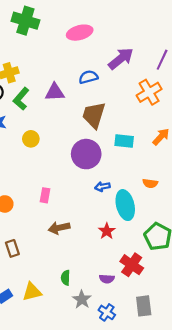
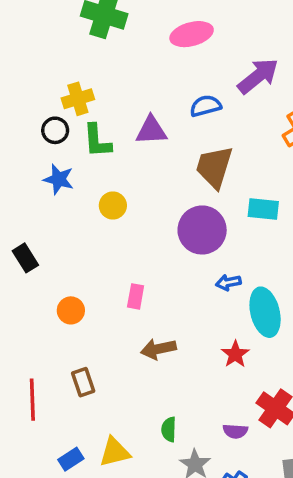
green L-shape: (21, 99) -> (97, 141), turned -45

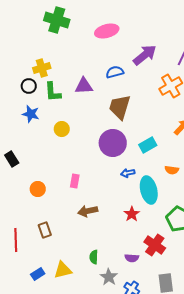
cyan rectangle: (263, 209) -> (148, 145), moved, turned -36

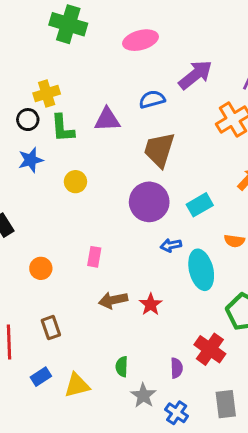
blue star: (31, 114) -> (31, 160), turned -30
red star: (132, 214) -> (151, 304), moved
purple semicircle: (132, 258) -> (177, 368), turned -96
blue rectangle: (38, 274) -> (41, 377), moved

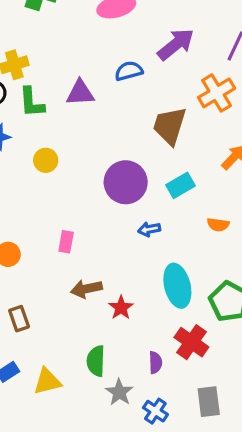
brown trapezoid: (159, 150) -> (170, 126), moved
cyan ellipse: (201, 270) -> (177, 286), moved
red star: (151, 304) -> (121, 308), moved
green semicircle: (122, 367) -> (96, 361), size x1.4

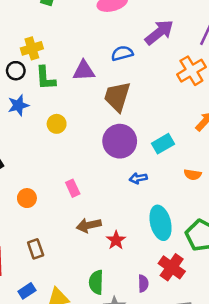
brown trapezoid: (170, 126) -> (117, 97), moved
pink rectangle: (66, 242) -> (73, 188), turned -35

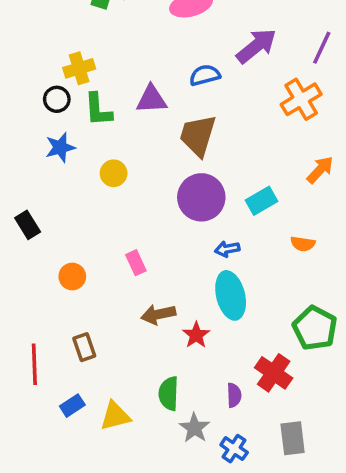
cyan ellipse: (161, 223) -> (231, 295), moved

